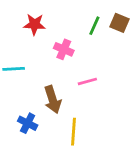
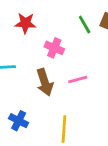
green line: (94, 26) -> (85, 25), turned -54
brown arrow: (53, 100) -> (45, 82), moved

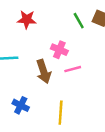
pink cross: (54, 48) -> (59, 50), moved

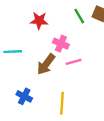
red star: (27, 19) -> (39, 21), moved
brown arrow: (44, 71) -> (46, 64), turned 55

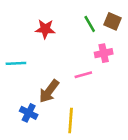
pink cross: (61, 44) -> (104, 53), moved, turned -35
brown arrow: (46, 64) -> (49, 91), moved

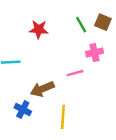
brown arrow: (49, 91) -> (42, 89), turned 30

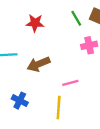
pink line: (75, 73) -> (70, 83), moved
brown arrow: (42, 89) -> (39, 64), moved

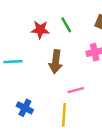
green line: (76, 18) -> (66, 25), moved
brown arrow: (39, 64) -> (56, 62), moved, turned -60

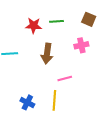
green line: (66, 25) -> (56, 21), turned -64
blue cross: (25, 108) -> (27, 102), moved

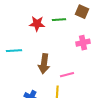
brown square: (89, 19) -> (82, 12), moved
brown arrow: (47, 54) -> (44, 64), moved

